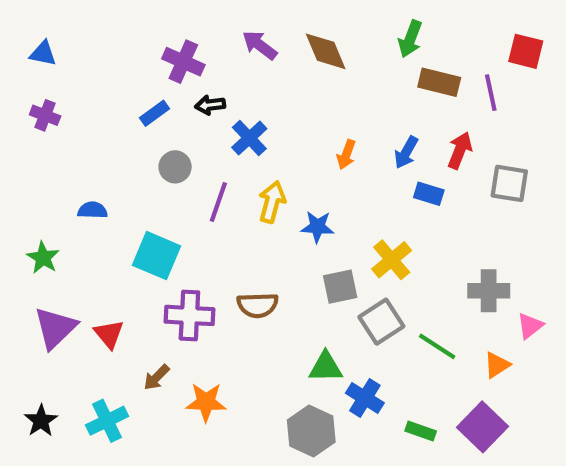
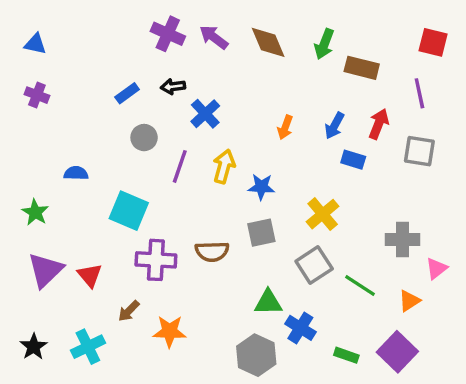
green arrow: (410, 39) -> (324, 44), moved
purple cross: (183, 62) -> (168, 34), moved
purple line: (491, 93) -> (419, 93), moved
gray square: (340, 287) -> (261, 233), moved

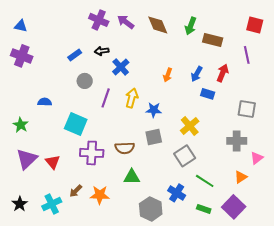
purple cross: (37, 95) -> (22, 56), size x1.5
gray square: (419, 151) -> (247, 109), moved
green line: (360, 285) -> (205, 181), moved
green triangle: (268, 302) -> (132, 177), moved
brown arrow: (129, 311) -> (76, 191), moved

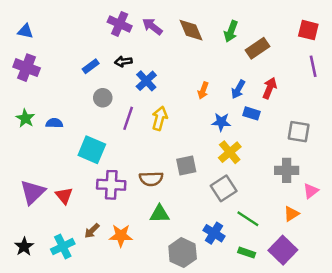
brown rectangle: (213, 40) -> (258, 48), turned -48
purple line: (247, 55) -> (313, 66), moved
blue star: (154, 110) -> (221, 122), moved
green star: (21, 125) -> (25, 118), moved

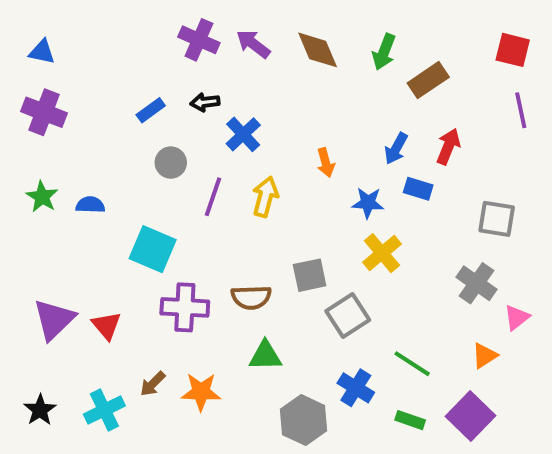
orange arrow: (203, 90) -> (326, 163), moved, turned -35
gray cross: (287, 170) -> (477, 283), turned 35
gray square: (224, 188) -> (348, 315), moved

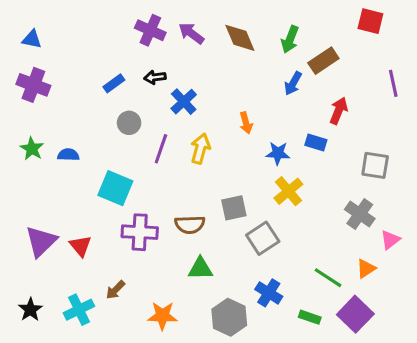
red square: (513, 50) -> (370, 21), moved
blue arrow: (396, 148) -> (293, 83), moved
green line: (412, 364) -> (328, 278), moved
orange star: (201, 392) -> (162, 316), moved

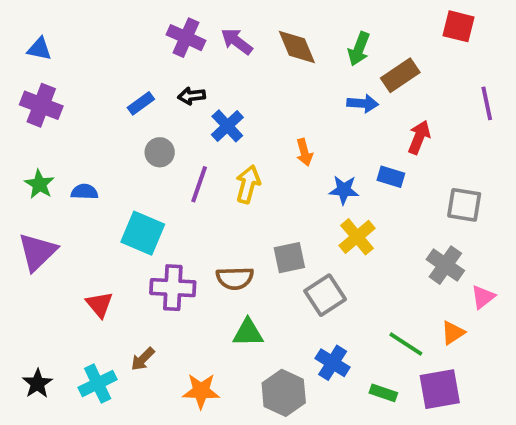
blue arrow: (293, 83) -> (363, 103), turned -115
purple triangle: (41, 241) -> (37, 252), moved
purple square: (355, 314) -> (440, 389), turned 36

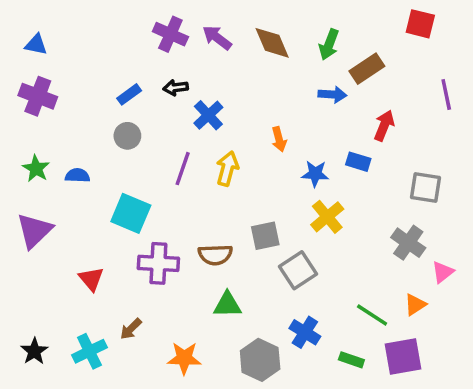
gray circle: (160, 152) -> (127, 136), moved

